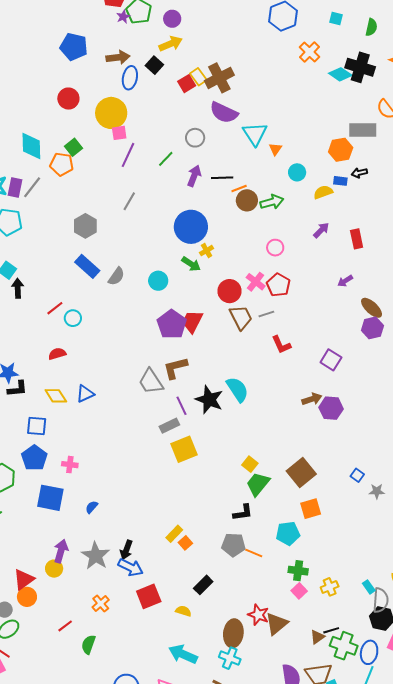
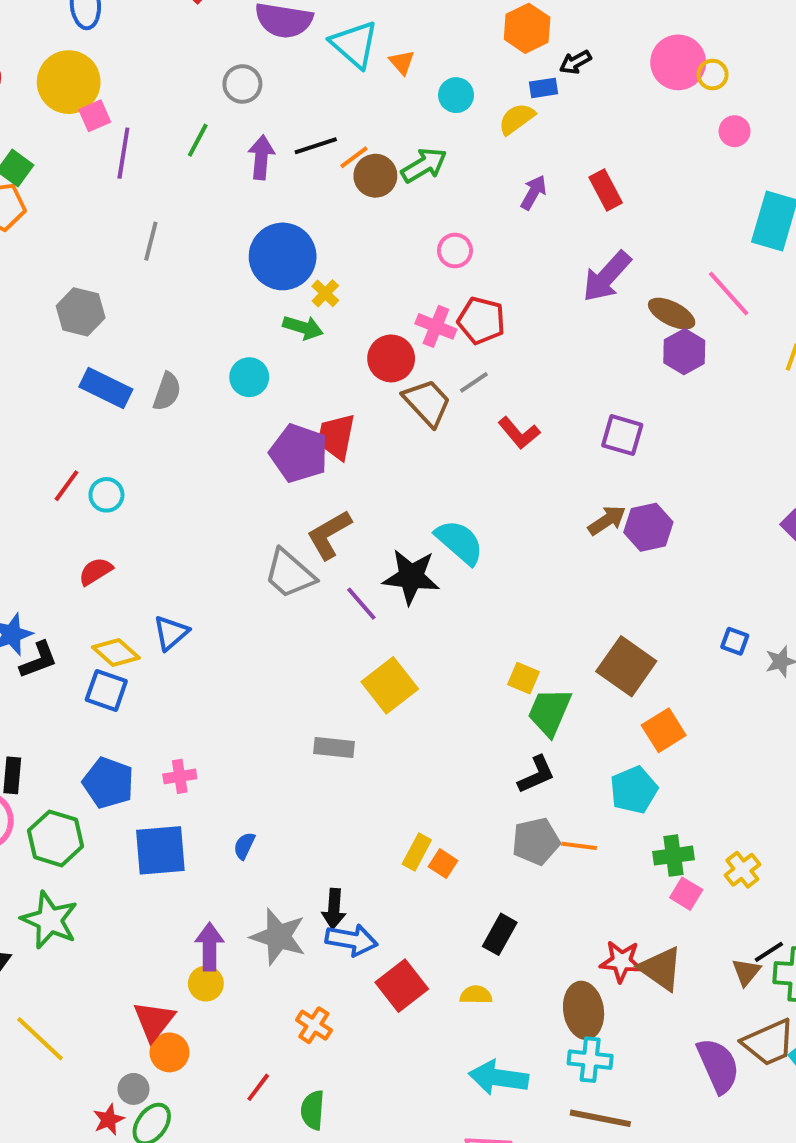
purple arrow: (345, 281) -> (607, 276), size x1.8
blue square: (37, 426) -> (106, 690), moved, turned 30
gray rectangle: (169, 426) -> (334, 747), moved, turned 48
brown triangle: (277, 624) -> (661, 969), turned -30

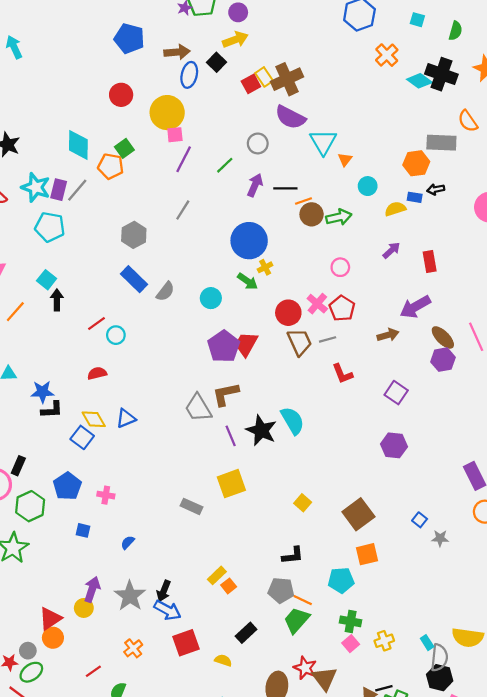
brown arrow: (607, 520) -> (388, 335), moved
green trapezoid: (550, 712) -> (297, 620), moved
blue square: (160, 850) -> (83, 530), size x0.5

